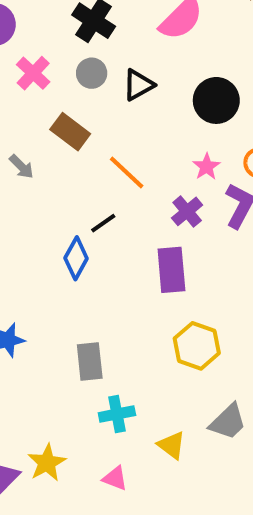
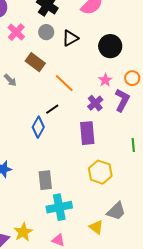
cyan cross: (117, 414) -> (59, 207), size x1.4
yellow triangle: (171, 445) -> (96, 227), moved

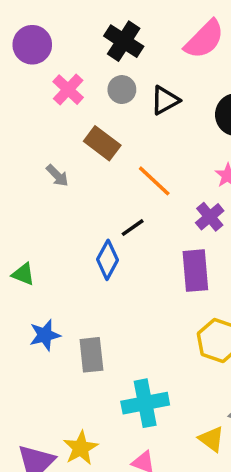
gray rectangle: (45, 180) -> (91, 355), moved

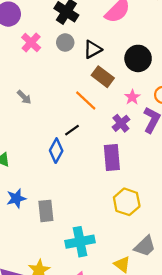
brown rectangle: (102, 143) -> (103, 77), moved

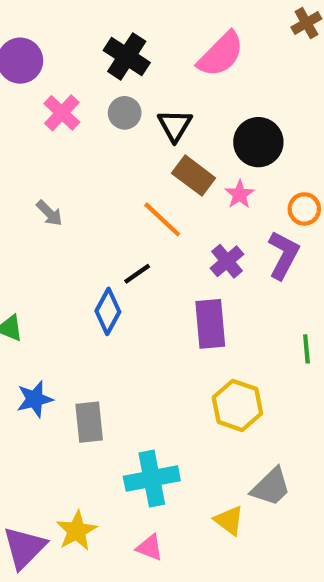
black triangle: (93, 49) -> (175, 125), turned -30
pink star: (132, 97) -> (240, 194), moved

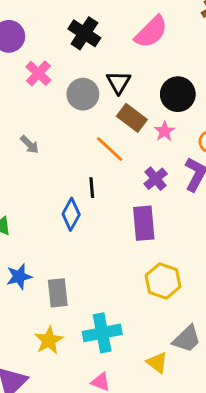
gray circle: (125, 113) -> (83, 94), moved, size x1.4
black line: (137, 274) -> (92, 188), turned -60
yellow star: (77, 531) -> (49, 340), moved

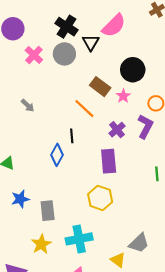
black triangle: (118, 82) -> (91, 42), moved
gray circle: (83, 94) -> (64, 54), moved
yellow hexagon: (163, 281) -> (100, 198), moved

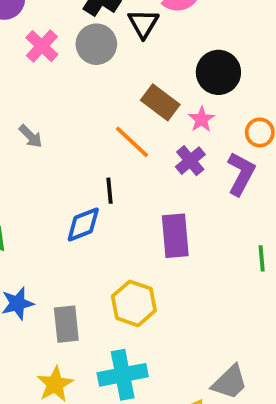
purple cross: (117, 130) -> (190, 161), moved
blue diamond: (57, 155) -> (83, 225), turned 40
yellow hexagon: (100, 198) -> (134, 303), moved

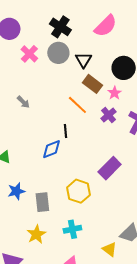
black triangle: (143, 24) -> (83, 60), moved
purple rectangle: (175, 236) -> (110, 168), moved, turned 50
cyan cross: (123, 375) -> (72, 229), size x0.7

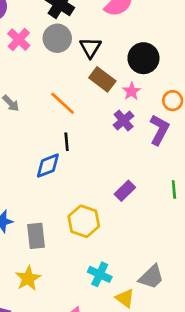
orange line: (77, 105) -> (63, 103), moved
purple rectangle: (110, 168) -> (125, 191), size x0.7
cyan cross: (72, 229) -> (100, 274), moved, turned 36

